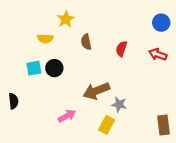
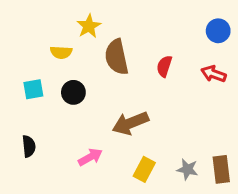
brown semicircle: (86, 42) -> (117, 57), size x1.6
cyan square: (34, 68) -> (33, 89), moved
black semicircle: (13, 101) -> (29, 146), moved
gray star: (119, 104) -> (187, 169), moved

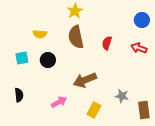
yellow star: (89, 26) -> (75, 11), moved
gray star: (187, 169) -> (122, 96), moved

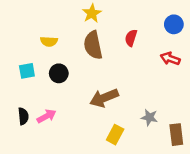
red semicircle: (107, 43) -> (131, 38), moved
pink arrow: (59, 102) -> (47, 116), moved

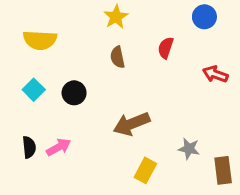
blue circle: (174, 24) -> (204, 17), moved
yellow semicircle: (49, 41) -> (40, 40), moved, size x1.5
brown semicircle: (93, 45) -> (118, 57), size x0.6
cyan square: (27, 71) -> (34, 90), turned -35

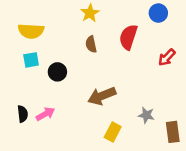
red semicircle: (166, 48) -> (128, 37), size x1.5
red arrow: (215, 74) -> (167, 57), turned -66
cyan square: (34, 90) -> (31, 60), moved, turned 35

